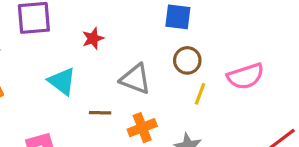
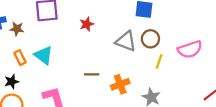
gray triangle: (135, 79) -> (126, 41), moved
cyan triangle: (62, 81) -> (43, 55), moved

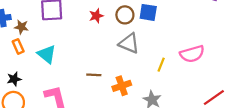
red star: (87, 24) -> (96, 16), moved
brown circle: (150, 39) -> (125, 15), moved
orange rectangle: (20, 58) -> (18, 46), moved

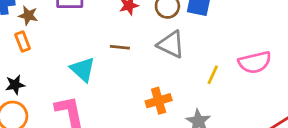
cyan triangle: (47, 54) -> (83, 69), moved
brown line: (94, 75) -> (120, 47), moved

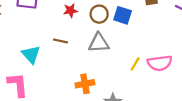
gray triangle: (171, 44) -> (99, 43), turned -35
yellow line: (213, 75) -> (135, 64), moved

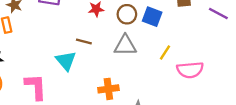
cyan triangle: (31, 54) -> (66, 61), moved
yellow line: (135, 64) -> (165, 52), moved

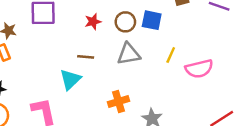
cyan triangle: (66, 61) -> (70, 79), turned 35

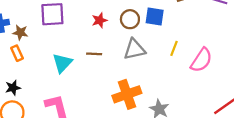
pink semicircle: (199, 69) -> (201, 60), turned -40
cyan triangle: (70, 79) -> (62, 63), moved
orange cross: (119, 102) -> (127, 94), size x1.4

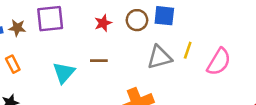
brown star: (20, 32) -> (17, 28), moved
gray triangle: (134, 49) -> (159, 57), moved

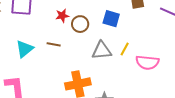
brown circle: (137, 20) -> (80, 24), moved
pink semicircle: (219, 62) -> (147, 62), turned 55

